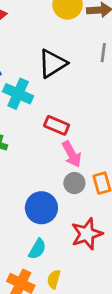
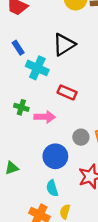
pink arrow: (72, 154) -> (45, 117), moved, turned -60
cyan semicircle: (37, 249) -> (52, 188), turned 133

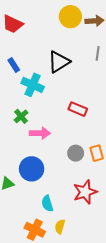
red rectangle: (67, 92) -> (78, 109), moved
green cross: (21, 107) -> (21, 116), moved, turned 32
blue circle: (55, 156) -> (32, 169), moved

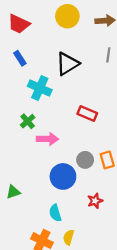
yellow circle: (70, 17) -> (67, 16), moved
blue rectangle: (14, 65) -> (20, 58), moved
blue circle: (32, 169) -> (63, 176), moved
red star: (85, 192) -> (95, 201), size x0.6

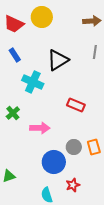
yellow circle: (67, 16) -> (42, 17), moved
green cross: (28, 121) -> (13, 113), moved
red star: (95, 201) -> (73, 185), moved

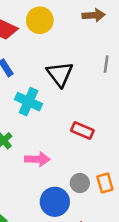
brown arrow: (92, 21) -> (94, 15), moved
black triangle: (58, 60) -> (60, 74), turned -35

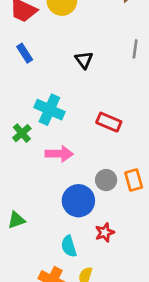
black triangle: (60, 74) -> (84, 60), size x0.6
cyan cross: (29, 102) -> (49, 110), moved

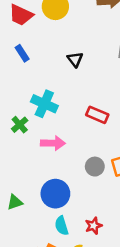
blue circle: (78, 201) -> (55, 194), moved
red star: (105, 232) -> (94, 226), moved

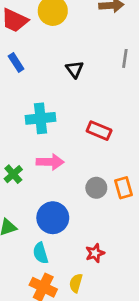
cyan cross: (44, 104) -> (41, 118), turned -30
green cross: (20, 125) -> (13, 174), moved
cyan semicircle: (62, 226) -> (41, 253), moved

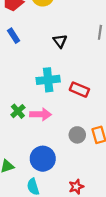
cyan cross: (41, 118) -> (48, 80), moved
green cross: (13, 174) -> (18, 111), moved

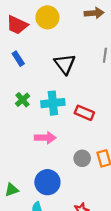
black triangle: (60, 41) -> (65, 64), size x1.5
green cross: (18, 111) -> (23, 100), moved

